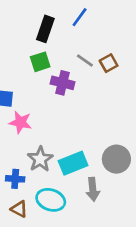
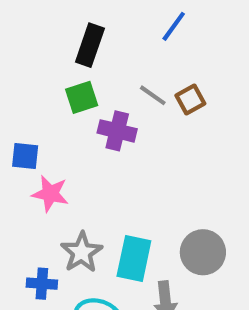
blue line: (80, 17) -> (174, 26), moved
cyan rectangle: (73, 163) -> (134, 259), turned -56

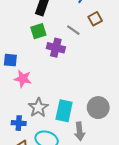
brown square: (190, 100) -> (95, 19), moved

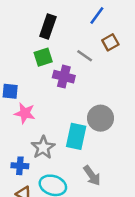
gray circle: (98, 108) -> (101, 118), moved
cyan rectangle: (64, 111) -> (76, 136), moved
gray arrow: (80, 131) -> (92, 176), turned -30

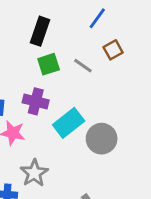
green square: (43, 57) -> (49, 64), moved
purple cross: (64, 77) -> (36, 101), moved
cyan rectangle: (76, 136) -> (69, 123), moved, turned 40

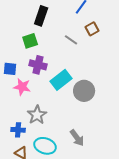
green square: (49, 64) -> (30, 41), moved

